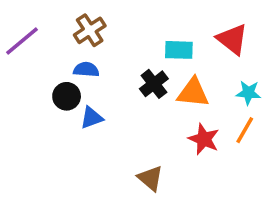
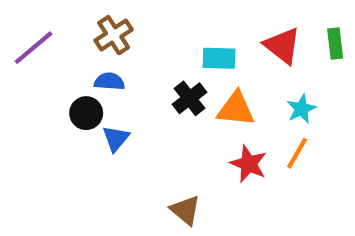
cyan star: (248, 93) -> (301, 109), turned -30
blue triangle: (91, 118) -> (116, 138), turned -30

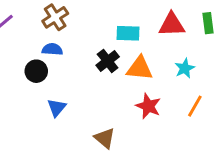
red triangle: (282, 46) -> (172, 25), turned -40
blue triangle: (116, 138) -> (57, 108), moved
orange line: (297, 153) -> (195, 106), moved

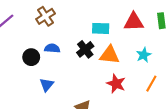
blue semicircle: (52, 49) -> (52, 48), moved

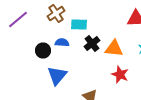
cyan rectangle: (101, 28) -> (79, 24), moved
blue triangle: (47, 85) -> (57, 76), size x1.5

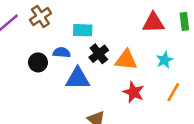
brown cross: (56, 14) -> (40, 17), moved
blue triangle: (57, 76) -> (78, 79), moved, turned 50

